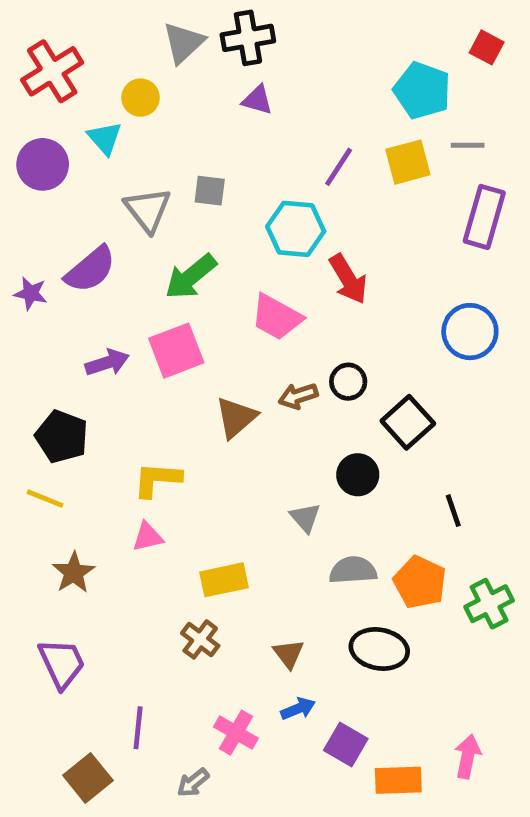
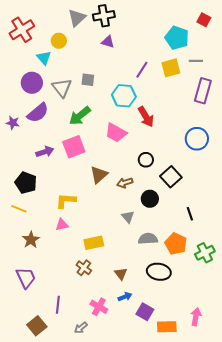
purple circle: (43, 164) -> (32, 83), moved
brown arrow: (298, 396) -> (125, 183), moved

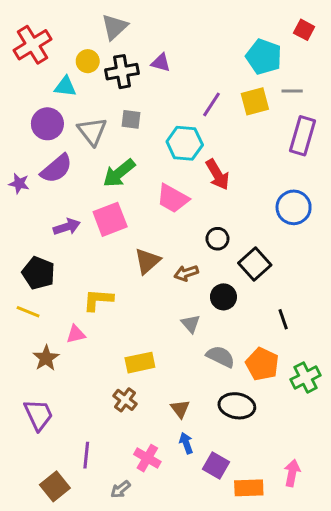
black cross: (104, 16) -> (122, 72), moved
cyan triangle: (44, 58) -> (65, 87), turned -42
pink triangle: (62, 225) -> (76, 334), moved
gray semicircle: (148, 239) -> (220, 357), turned 30
blue arrow: (125, 297) -> (186, 443), turned -88

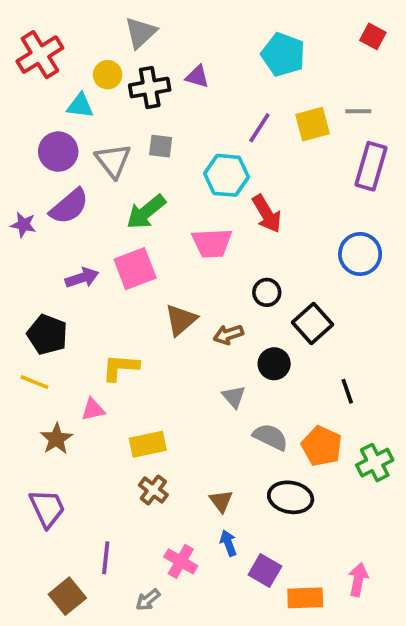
cyan pentagon: (264, 57) -> (283, 55), moved
pink trapezoid: (173, 198) -> (212, 243), turned -32
yellow rectangle: (140, 363) -> (148, 444), moved

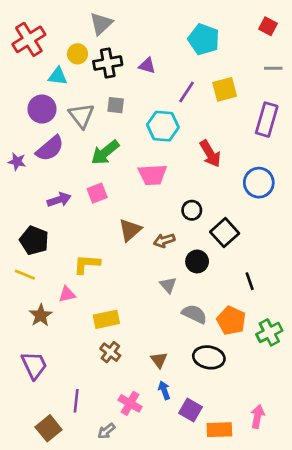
purple triangle: (197, 77) -> (147, 66), moved
gray line: (358, 111) -> (273, 68), moved
red arrow: (267, 214) -> (210, 154), moved
pink square: (135, 269) -> (97, 193), size x0.7

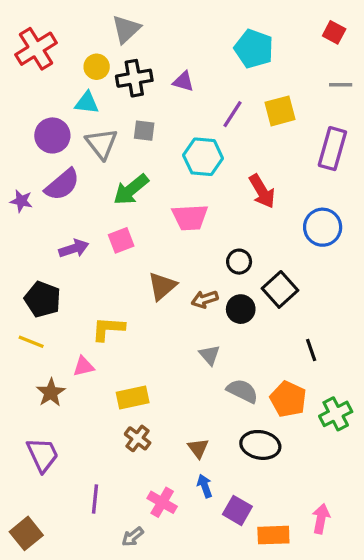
cyan triangle: (58, 76) -> (87, 103), moved
black circle: (197, 261) -> (241, 309), moved
brown square: (49, 428) -> (26, 533), moved

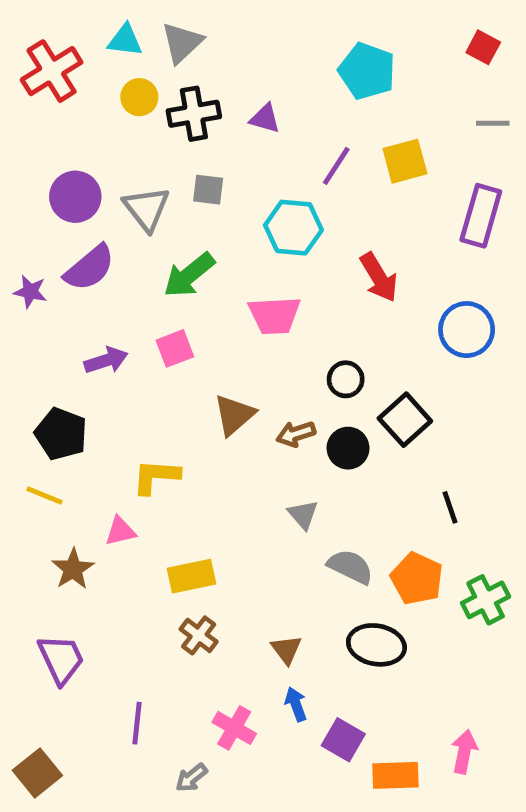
cyan triangle: (87, 103) -> (125, 40), moved

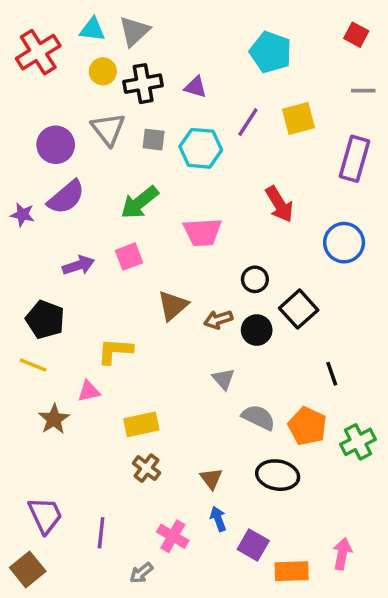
gray triangle: (146, 209) -> (108, 129), moved
cyan hexagon: (293, 228) -> (201, 148), moved
purple trapezoid: (61, 659) -> (45, 515), moved

